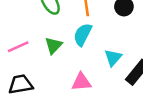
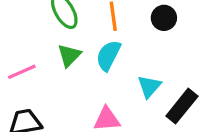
green triangle: (53, 45) -> (69, 55), moved

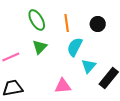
cyan semicircle: (108, 55) -> (75, 47), moved

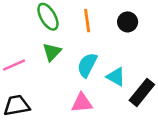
cyan semicircle: (75, 47) -> (87, 65), moved
cyan triangle: (89, 66) -> (116, 77), turned -42

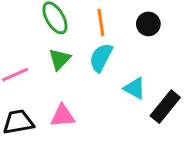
cyan semicircle: (87, 65) -> (101, 58), moved
pink triangle: (82, 103) -> (63, 116), moved

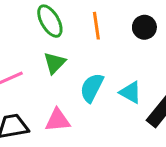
cyan semicircle: (101, 58) -> (92, 88), moved

